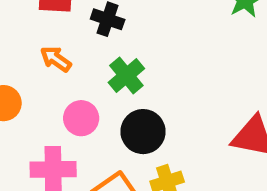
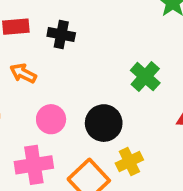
green cross: (126, 76) -> (145, 77), moved

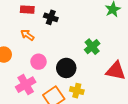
yellow cross: (129, 162) -> (77, 91), turned 32
pink cross: (34, 165) -> (26, 85), turned -30

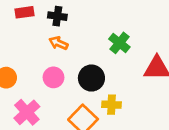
orange arrow: (27, 35) -> (58, 43), moved
pink cross: (26, 85) -> (27, 112), moved

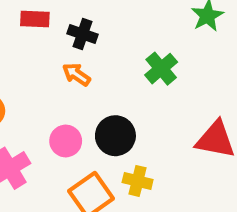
green cross: (119, 43) -> (161, 69), moved
pink circle: (53, 77) -> (66, 141), moved

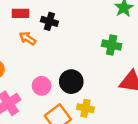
green cross: (161, 69) -> (112, 45), moved, turned -36
orange arrow: (76, 74) -> (27, 38), moved

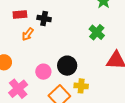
orange arrow: (27, 38) -> (28, 34), turned -80
green cross: (112, 45) -> (97, 32), turned 35

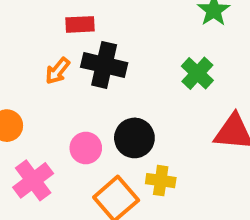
red rectangle: (20, 15) -> (80, 24), moved
black cross: (44, 19) -> (104, 65), moved, size x1.5

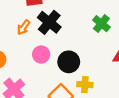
black cross: (104, 65) -> (49, 22), turned 30
pink circle: (86, 148) -> (41, 55), moved

